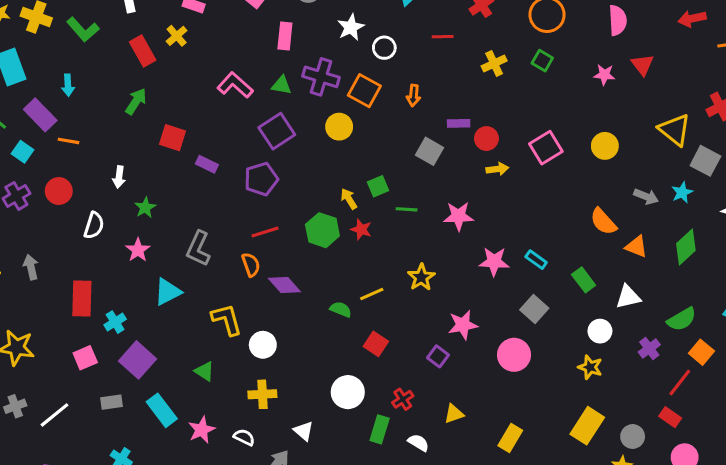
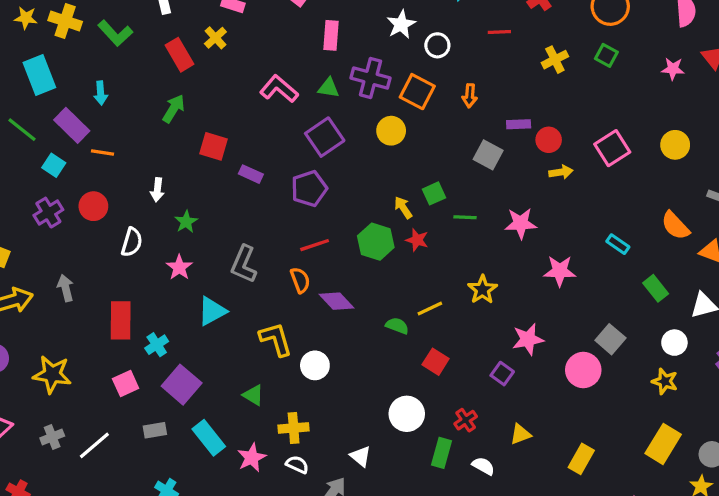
cyan rectangle: (536, 260) -> (618, 244), moved
gray square: (534, 309) -> (610, 339), moved
yellow cross: (262, 394) -> (294, 428), moved

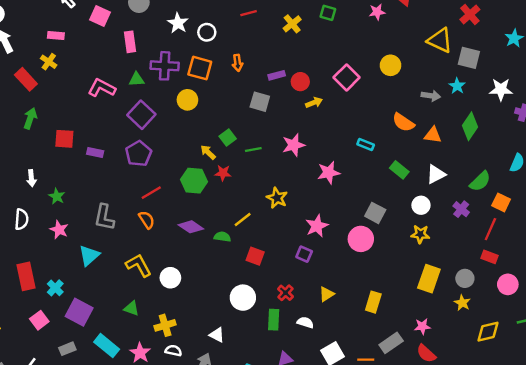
purple diamond: (336, 301) -> (191, 227), moved

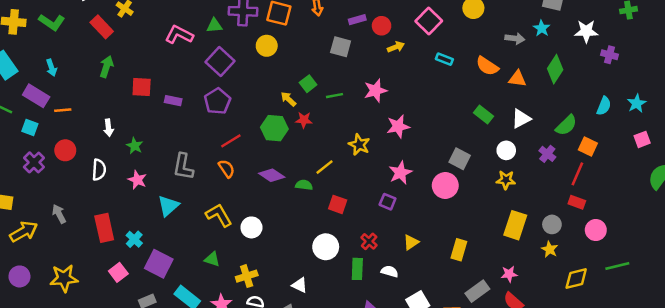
cyan rectangle: (366, 145) -> (444, 59), moved
pink star: (329, 173) -> (398, 126), moved

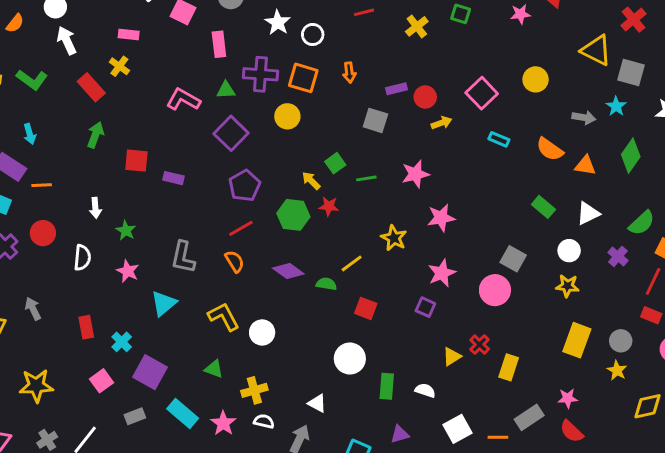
purple pentagon: (217, 101) -> (245, 186), moved
red rectangle: (104, 228) -> (86, 327), size x0.7
red cross: (369, 241) -> (480, 345), moved

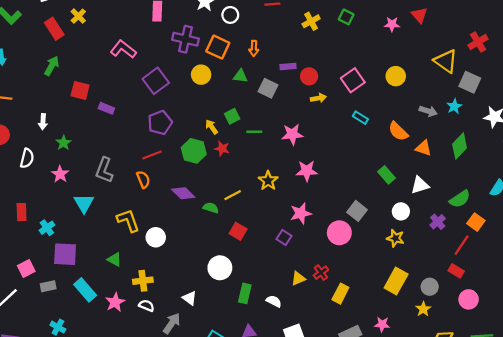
green triangle: (226, 90) -> (240, 76), moved
cyan triangle: (164, 303) -> (84, 203), turned -30
purple square: (150, 372) -> (65, 254), turned -35
pink square: (101, 381) -> (26, 269), moved

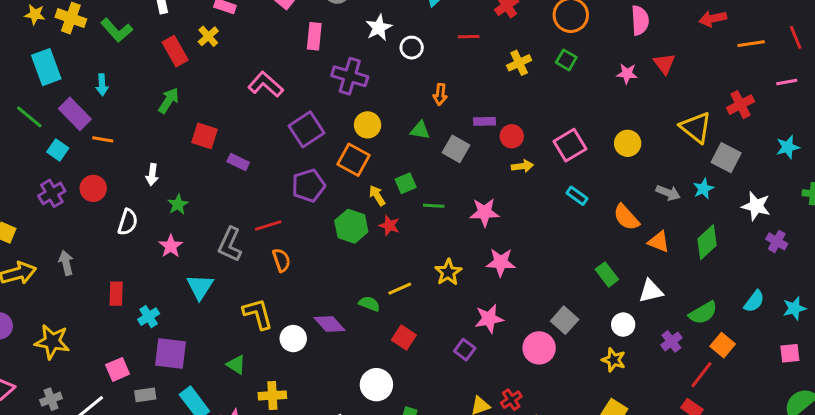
orange square: (218, 47) -> (353, 160), moved
red line: (152, 155) -> (268, 226), moved
purple diamond: (183, 193) -> (330, 324), moved

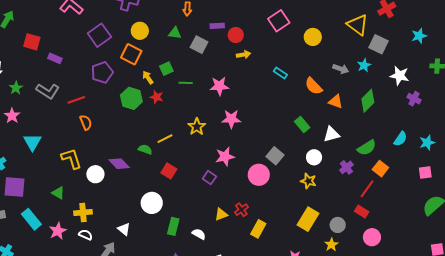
pink square: (570, 145) -> (279, 21), moved
gray L-shape: (230, 244) -> (48, 91), moved, turned -80

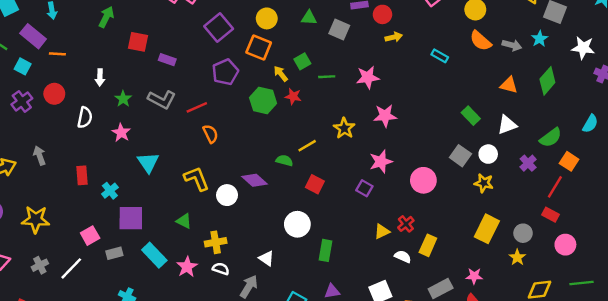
orange semicircle: (314, 86) -> (481, 41), moved
gray square: (275, 156) -> (460, 156), moved
white semicircle: (199, 234) -> (403, 257), moved

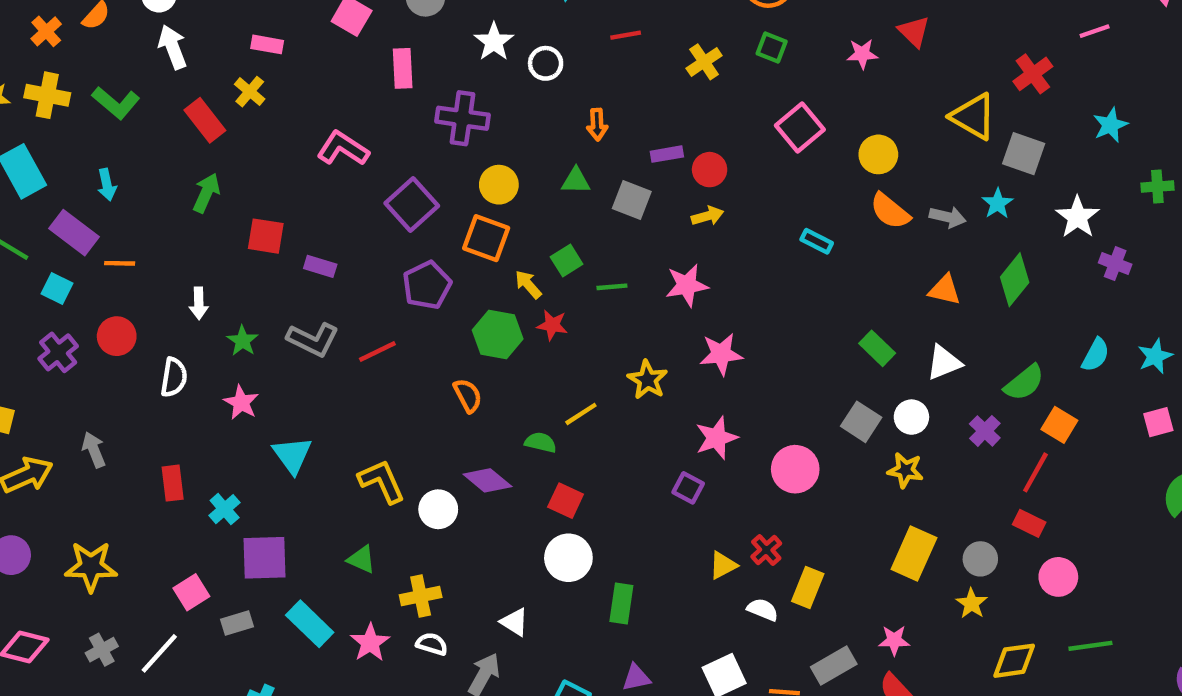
yellow arrow: (394, 37) -> (707, 216), moved
white star: (583, 48) -> (1078, 217), turned 30
orange semicircle: (210, 134) -> (468, 395), moved
red square: (315, 184) -> (566, 501), moved

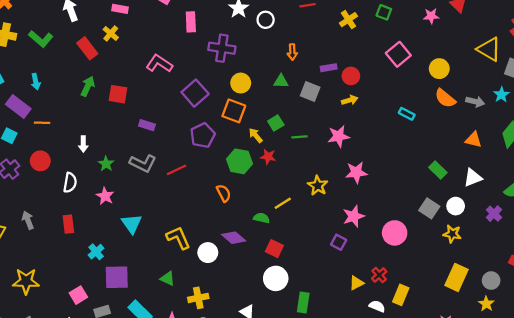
red square: (266, 236) -> (118, 94), moved
red rectangle: (173, 483) -> (68, 224), moved

